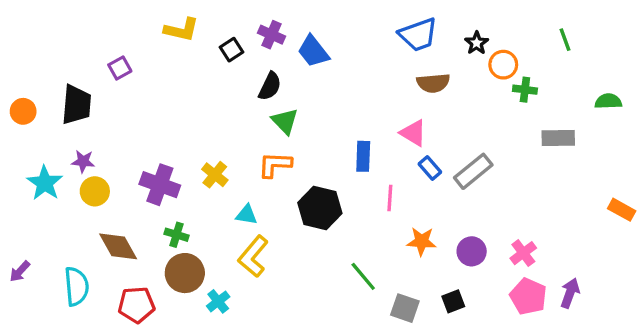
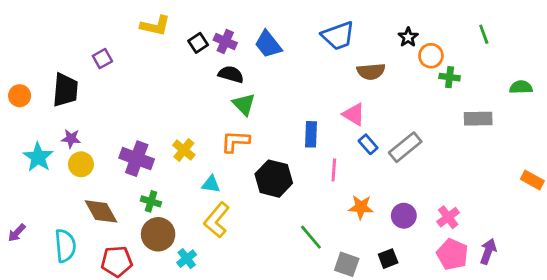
purple cross: (272, 35) -> (225, 41), moved
blue trapezoid: (418, 35) -> (338, 36), moved
black semicircle: (270, 86) -> (231, 74), turned -100

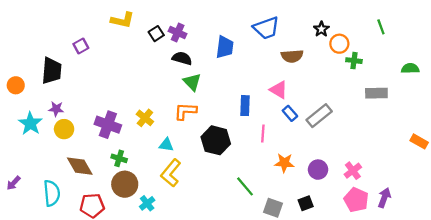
blue trapezoid: (268, 44) -> (225, 47), moved, turned -135
orange circle: (20, 96) -> (16, 85), moved

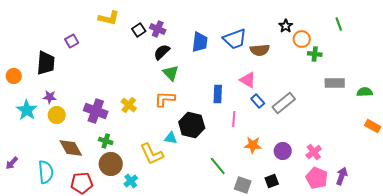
blue trapezoid: (266, 28) -> (235, 39), moved
black semicircle: (182, 58) -> (162, 52), turned -60
green semicircle: (410, 68) -> (365, 92), moved
cyan triangle: (166, 145) -> (171, 138), moved
yellow L-shape: (171, 173) -> (152, 154), turned -65

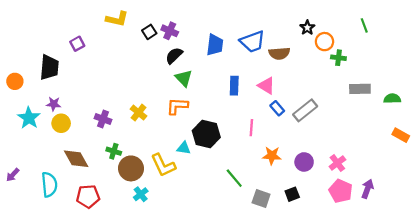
blue rectangle: (218, 94) -> (234, 86), moved
purple cross: (96, 111) -> (103, 119), size x0.7
brown circle: (111, 164) -> (131, 168), moved

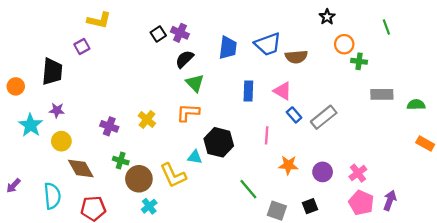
yellow L-shape: (117, 19) -> (99, 20), moved
black star: (307, 28) -> (327, 17), moved
yellow circle: (61, 123) -> (61, 141), moved

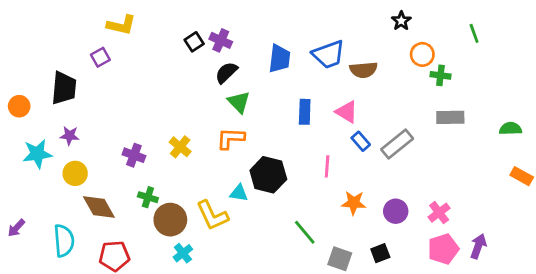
gray rectangle: (382, 94) -> (450, 117), moved
cyan star: (31, 125) -> (37, 154), turned 30
pink pentagon: (361, 203) -> (443, 249), turned 30

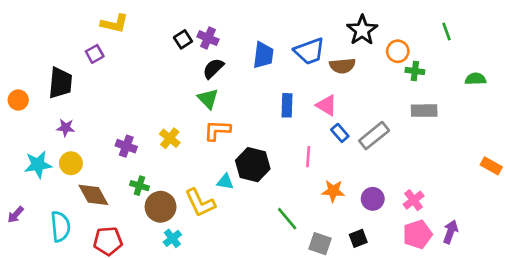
black star: (401, 21) -> (362, 30), moved, size x1.6
green triangle: (239, 102) -> (208, 99), moved
green semicircle: (510, 129) -> (475, 79), moved
cyan star: (37, 154) -> (38, 165), moved

